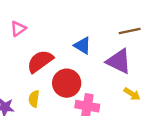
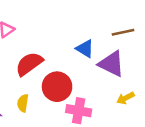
blue triangle: (82, 46) -> (85, 49), moved
yellow arrow: (132, 94) -> (125, 98), turned 119

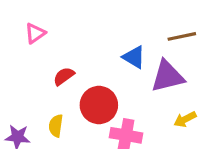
red semicircle: (29, 64) -> (64, 76), size x0.6
purple triangle: (112, 64) -> (167, 76), turned -40

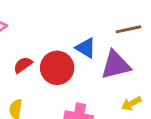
red circle: (99, 105) -> (57, 68), moved

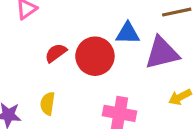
blue triangle: (86, 48) -> (128, 33), turned -30

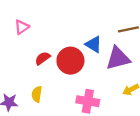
blue triangle: (128, 33) -> (94, 44), turned 30

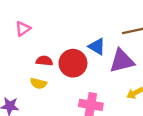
red semicircle: (43, 58) -> (44, 61), turned 42
yellow semicircle: (37, 94) -> (38, 83), moved, turned -84

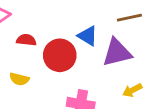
red semicircle: (44, 61) -> (26, 40), moved

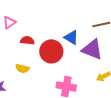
purple triangle: (117, 53) -> (92, 49), turned 35

